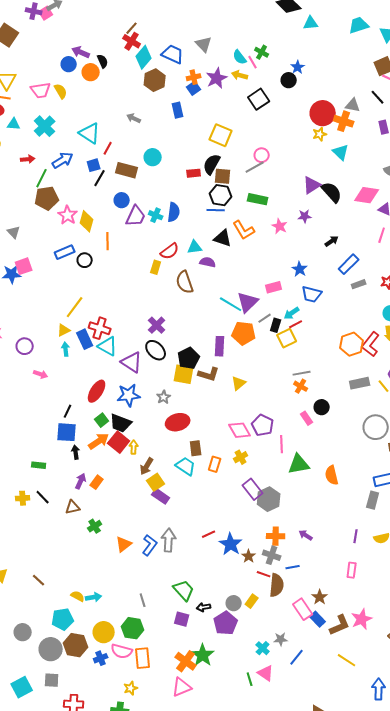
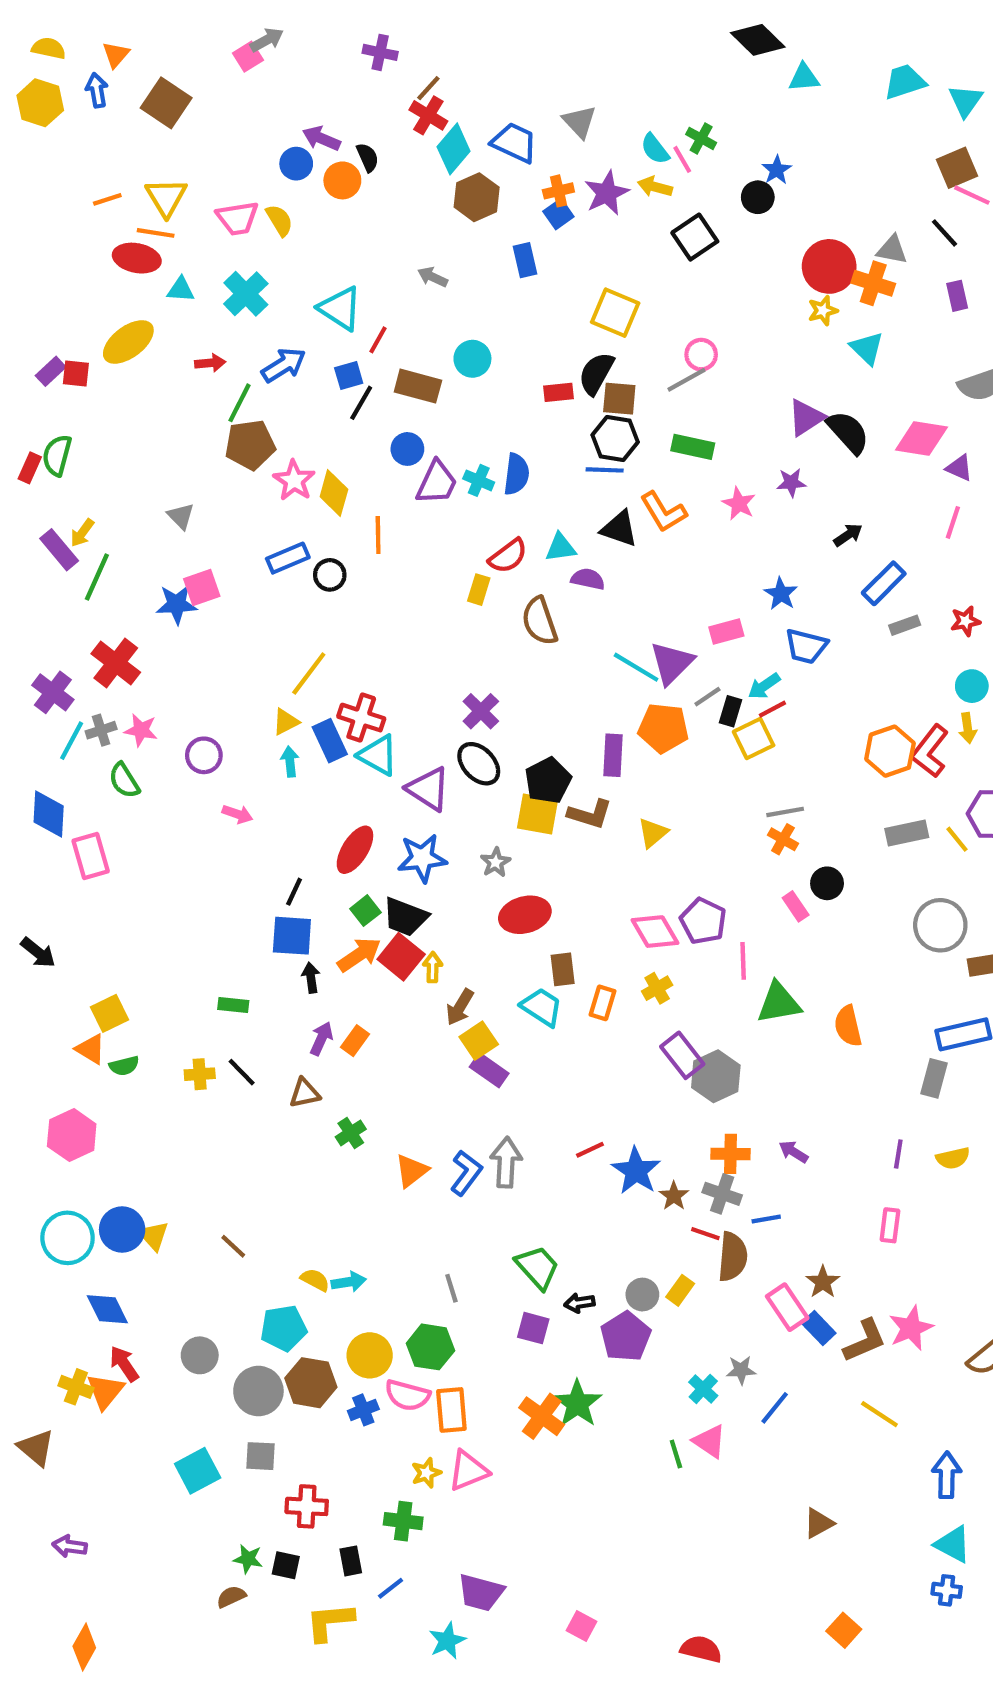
purple cross: (34, 11) -> (380, 52), moved
pink triangle: (182, 687) -> (468, 1471), moved

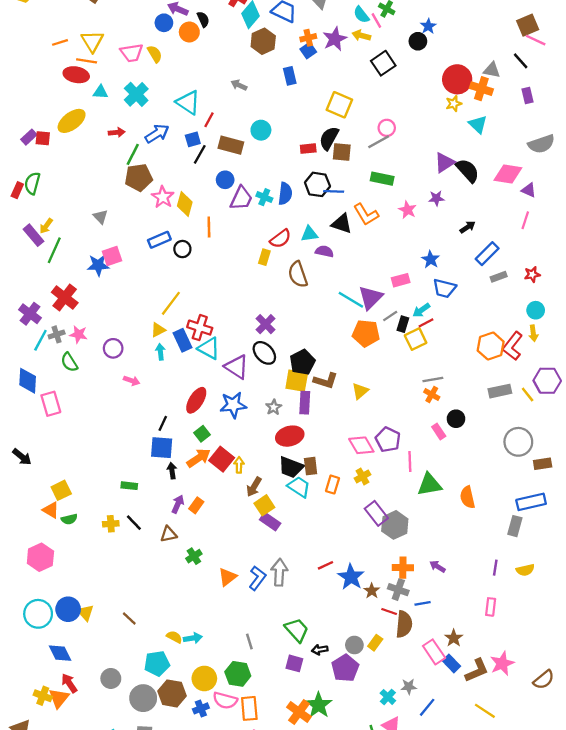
black hexagon: (615, 438) -> (317, 184), moved
purple rectangle: (613, 755) -> (305, 403), moved
black trapezoid: (405, 917) -> (291, 467), moved

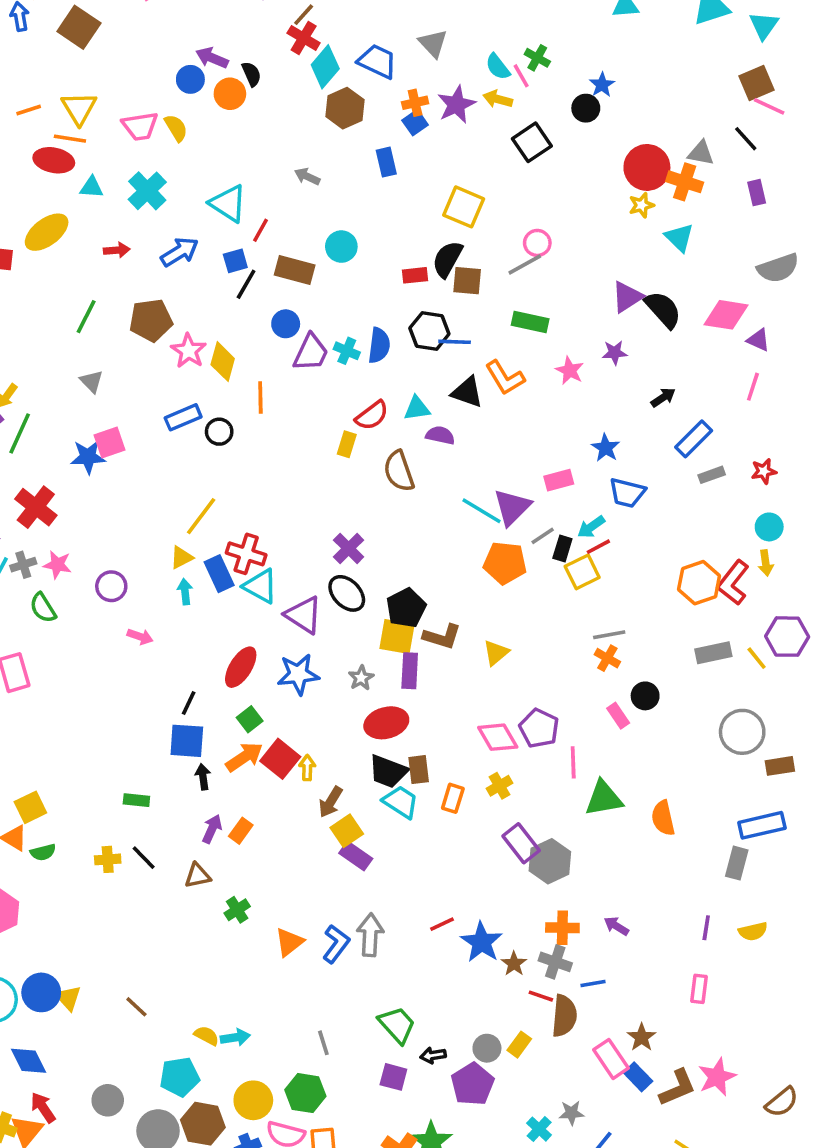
green line: (133, 154) -> (86, 317), moved

